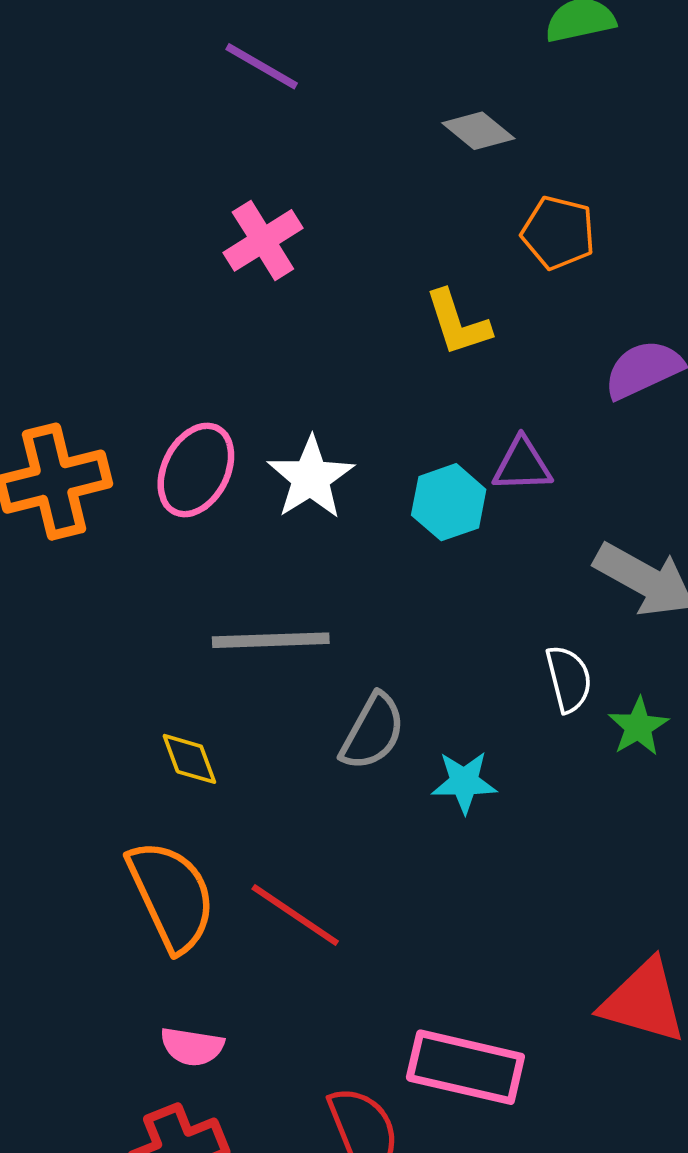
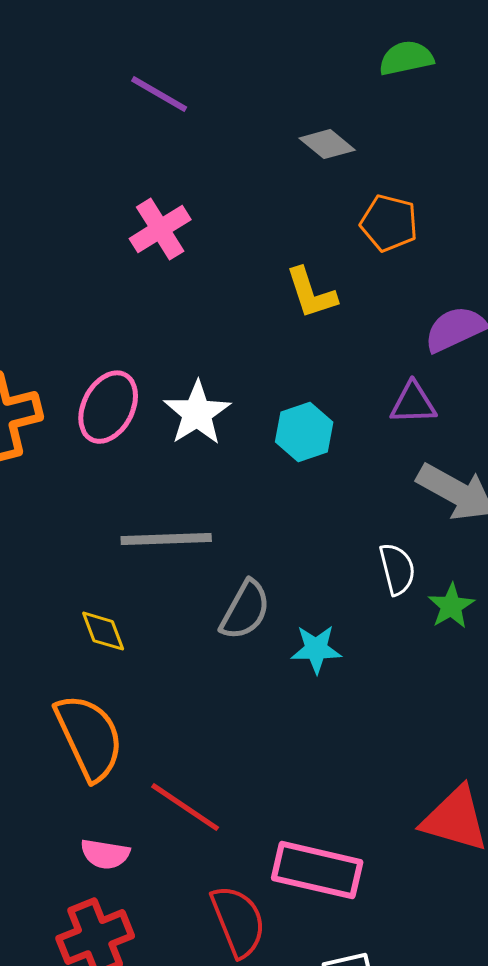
purple triangle: (522, 465) -> (413, 403), moved
red line: (295, 915) -> (185, 807), moved

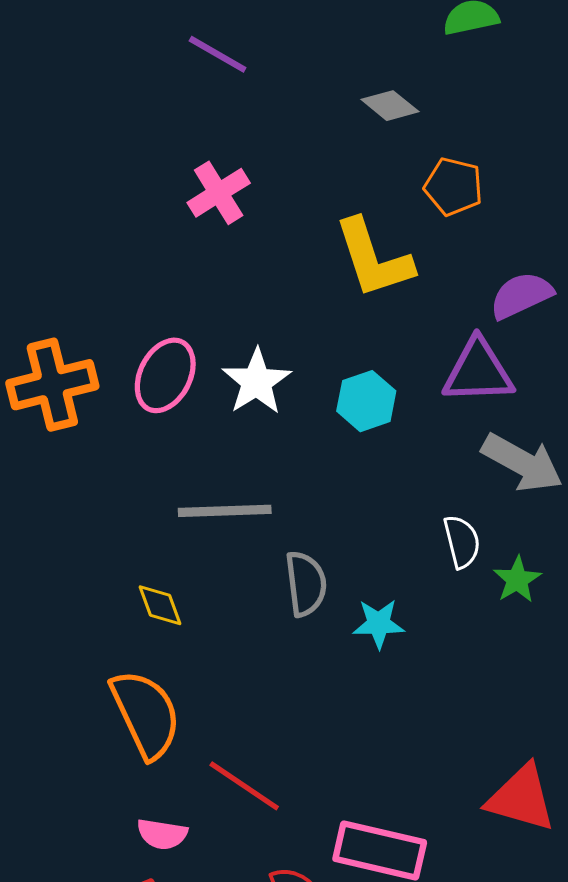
yellow L-shape: (311, 293) -> (373, 258), size x1.5
purple triangle: (413, 403) -> (478, 371), size x1.5
gray semicircle: (245, 610) -> (306, 584), turned -36

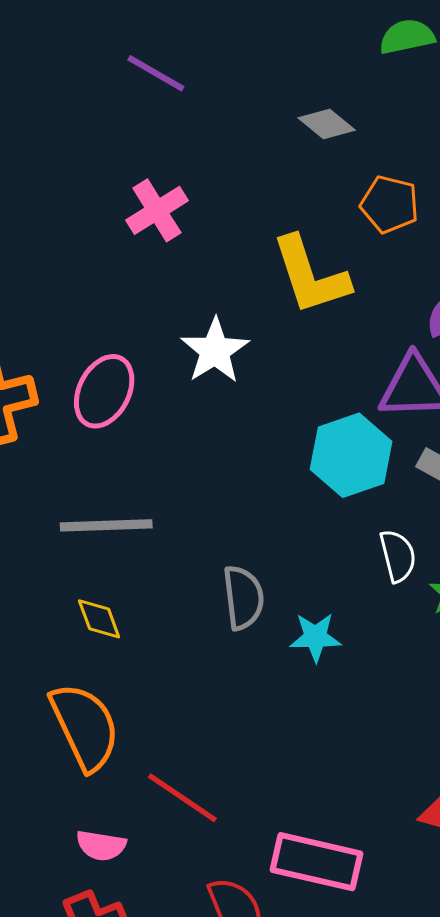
white star: (257, 382) -> (215, 351), moved
cyan hexagon: (366, 401) -> (351, 455), moved, size x1.4
gray line: (225, 511) -> (106, 525), moved

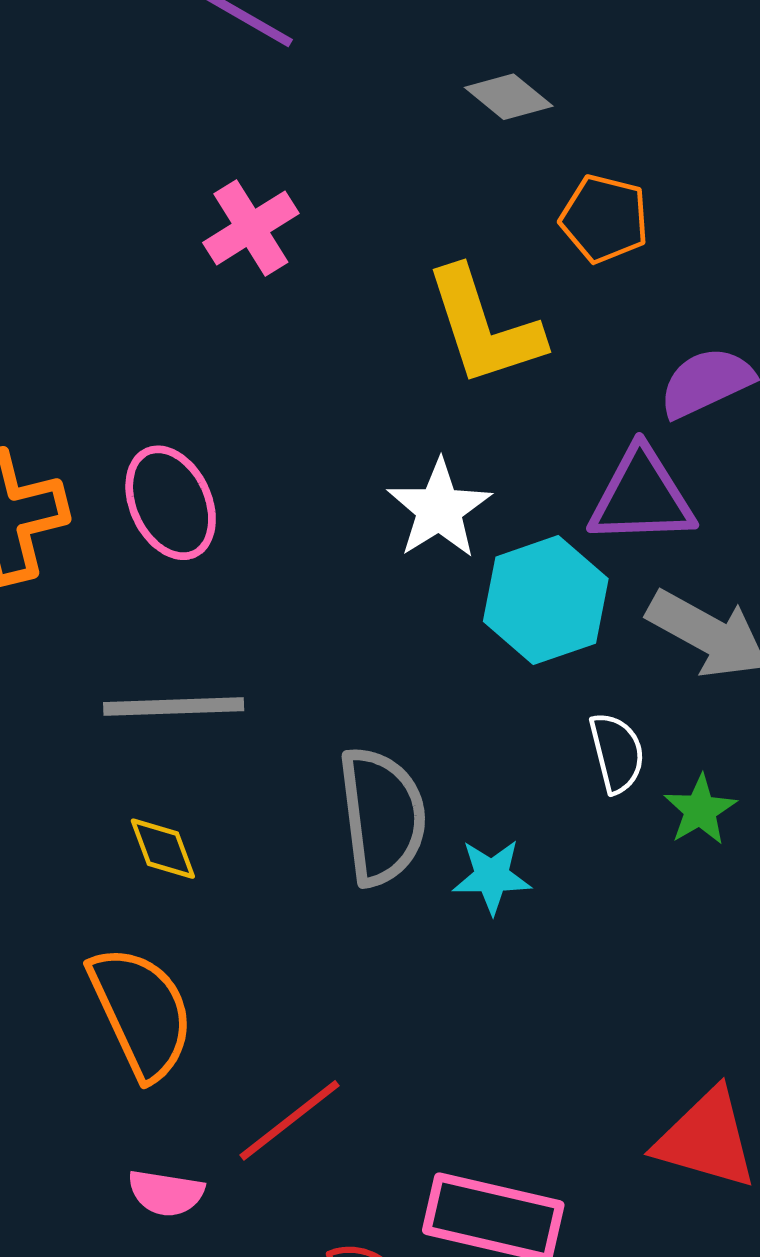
white star: (215, 351) -> (439, 509), moved
pink ellipse: (104, 391) -> (171, 503), turned -52
gray semicircle: (243, 598) -> (382, 816), size x1.4
red line: (182, 798) -> (289, 1120), turned -72

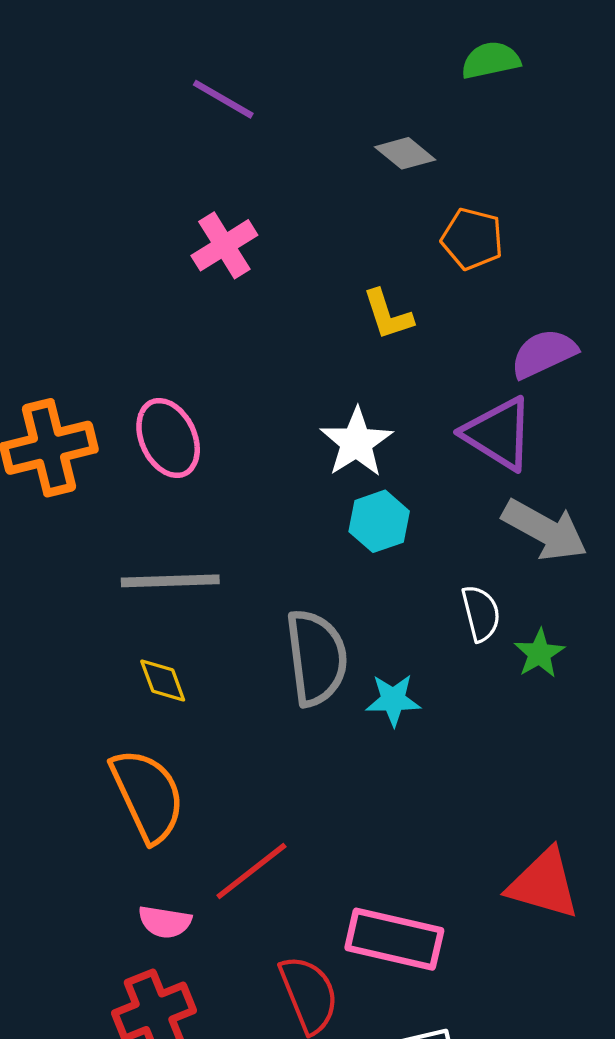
yellow L-shape: (484, 327) -> (388, 315), size x0.6
purple triangle: (641, 497) -> (498, 434), turned 34
cyan hexagon: (546, 600) -> (379, 521), moved, size x0.7

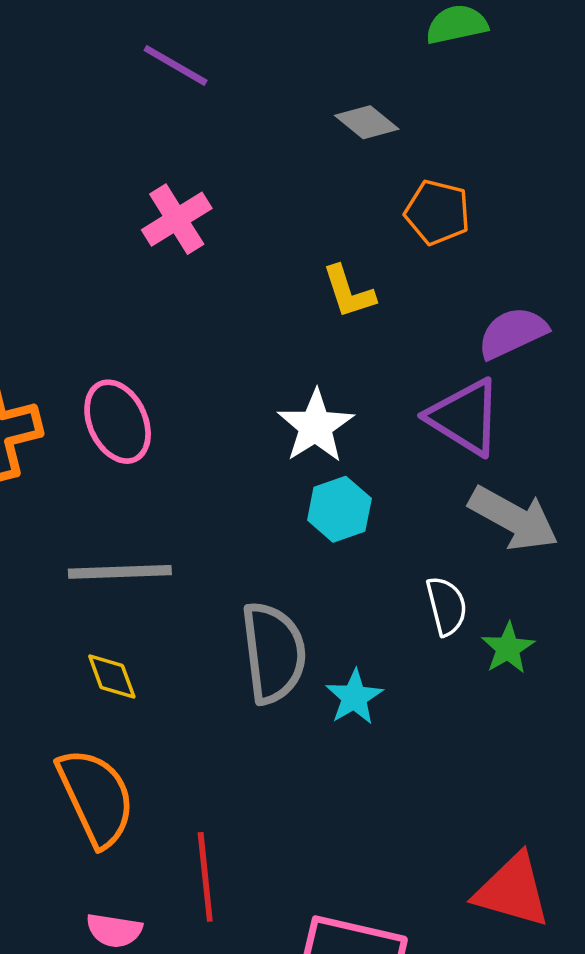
cyan star: (393, 700) -> (354, 697), turned -30
red line: (251, 871) -> (205, 877), turned -58

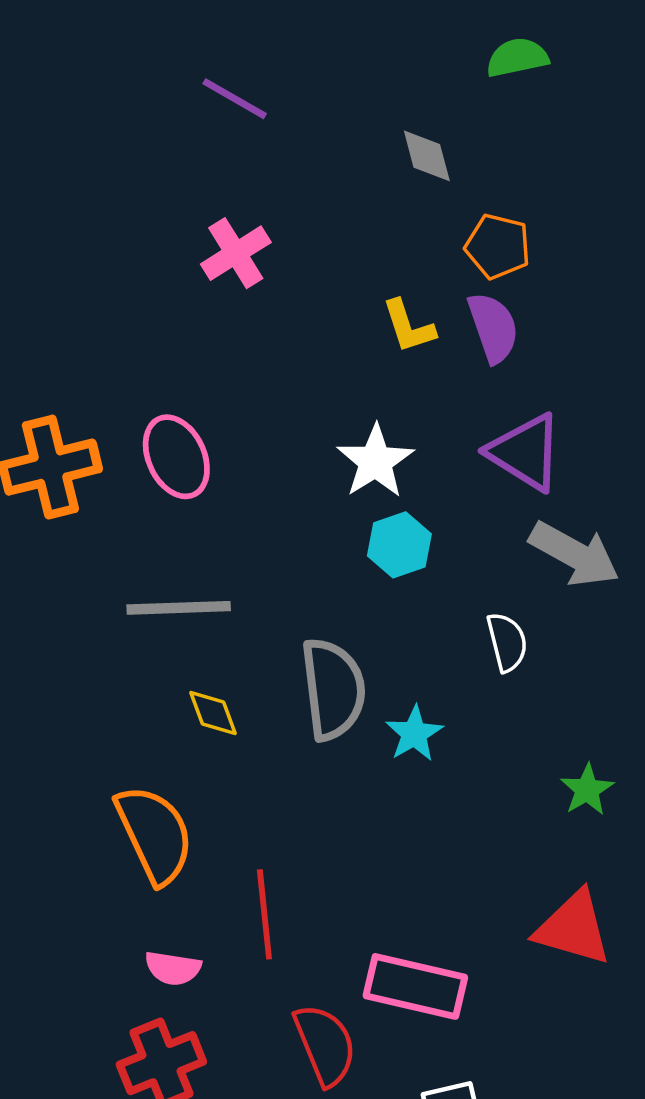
gray diamond: (367, 122) -> (427, 156), turned 36
purple semicircle: (512, 333) -> (493, 328), moved, turned 96
green star: (508, 648) -> (587, 790), moved
yellow diamond: (112, 677) -> (213, 713), moved

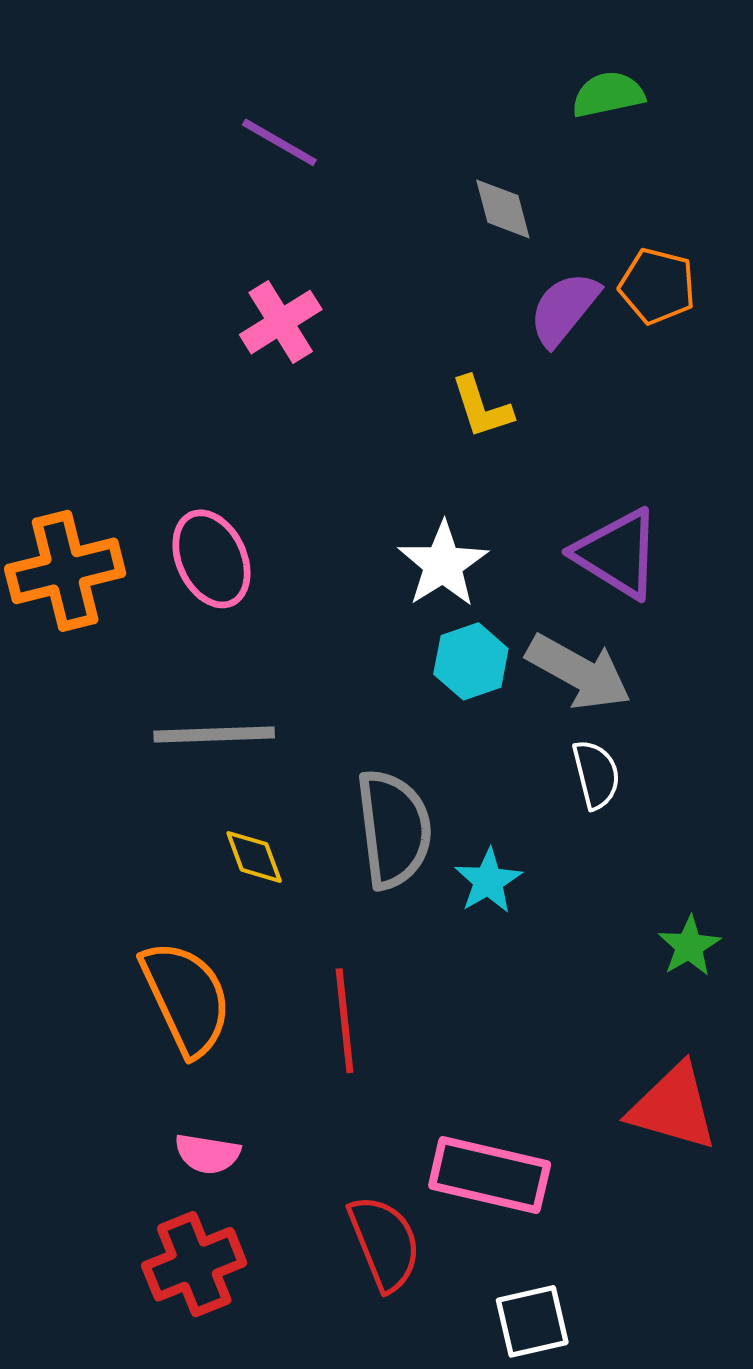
orange pentagon: (498, 246) -> (657, 286), moved
purple semicircle: (493, 328) -> (564, 309), moved, turned -122
gray arrow: (574, 554) -> (579, 672), moved
red line: (264, 914) -> (345, 1021), moved

